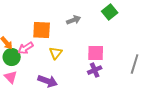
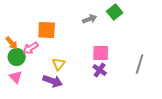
gray arrow: (74, 20) -> (90, 19), moved
yellow triangle: (56, 53) -> (59, 64), moved
purple cross: (95, 70) -> (100, 70), turned -32

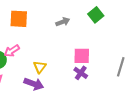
gray arrow: (90, 19) -> (63, 22), moved
orange square: (47, 30) -> (19, 19), moved

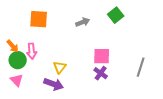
pink arrow: (12, 51) -> (32, 51), turned -63

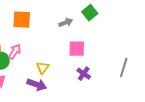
green square: (116, 15) -> (90, 13), moved
pink arrow: (32, 51) -> (15, 52), turned -140
pink square: (102, 56) -> (77, 49), moved

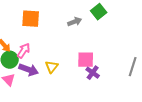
pink square: (77, 49) -> (86, 60), moved
purple arrow: (37, 85) -> (29, 70), moved

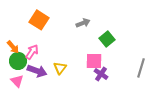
green square: (99, 12) -> (107, 39), moved
orange square: (31, 19) -> (39, 20), turned 30

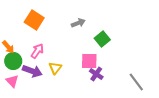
pink arrow: (32, 52) -> (37, 51), moved
gray line: (141, 68) -> (136, 82), moved, turned -54

